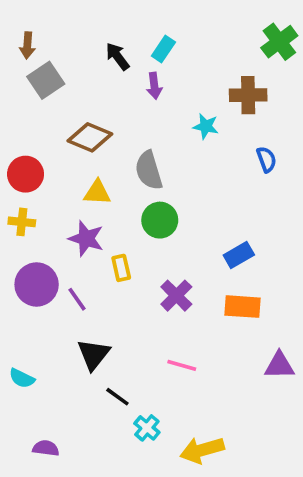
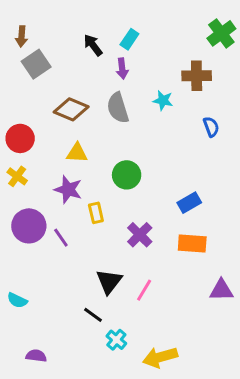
gray semicircle: (149, 170) -> (118, 108), moved
yellow cross: (22, 222) -> (17, 176), turned 30
black triangle: (94, 354) -> (109, 281), moved
pink line: (182, 365) -> (144, 290), turned -75

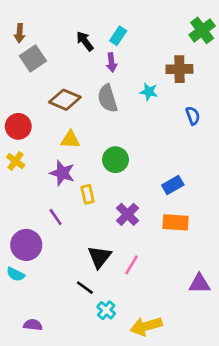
purple circle: (29, 226) -> (26, 245), moved
purple triangle: (221, 290) -> (199, 284), moved

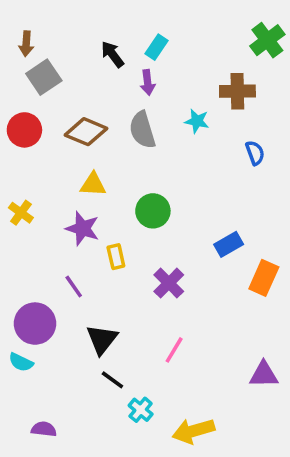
red circle: (18, 126) -> (24, 130), moved
orange rectangle: (175, 222) -> (264, 278), moved, turned -70
black triangle: (100, 257) -> (102, 339), moved

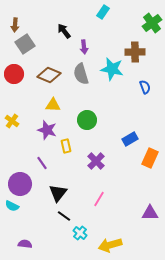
cyan rectangle: (156, 47) -> (103, 12), moved
cyan star: (197, 121) -> (112, 69), size x1.6

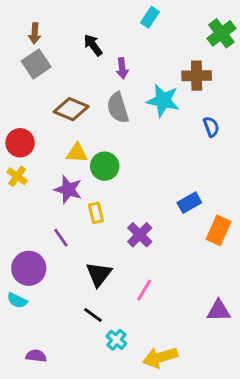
brown arrow: (15, 25) -> (35, 33), moved
red circle: (14, 74) -> (20, 143), moved
green circle: (87, 120) -> (105, 166), moved
black triangle: (58, 193) -> (99, 274), moved

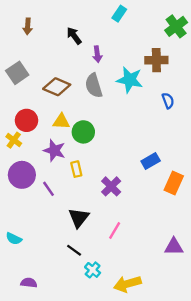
gray square: (36, 64) -> (17, 73), moved
red circle: (20, 143) -> (27, 120), moved
purple circle: (29, 268) -> (22, 175), moved

